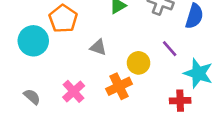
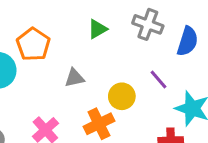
gray triangle: (98, 47) -> (74, 78), turned -30

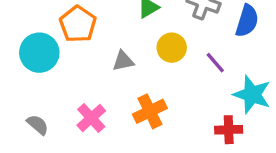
yellow circle: (122, 96) -> (172, 48), moved

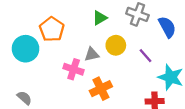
blue semicircle: (247, 21) -> (167, 27), turned -45
gray triangle: (123, 61) -> (92, 54), moved
pink cross: (91, 118) -> (74, 69), moved, turned -30

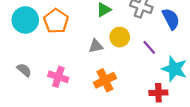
cyan circle: (26, 49) -> (25, 20), moved
pink cross: (74, 69) -> (58, 77), moved
gray semicircle: (24, 98) -> (24, 70), moved

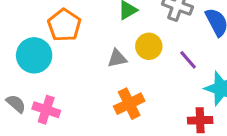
cyan circle: (25, 20) -> (34, 55), moved
gray semicircle: (24, 70) -> (16, 104), moved
pink cross: (58, 77) -> (46, 110), moved

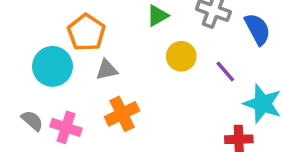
gray triangle: (117, 58) -> (107, 70), moved
orange cross: (129, 104) -> (122, 114), moved

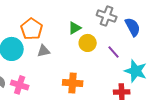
green triangle: (158, 16) -> (75, 28), moved
orange cross: (122, 114) -> (73, 83), moved, turned 30

